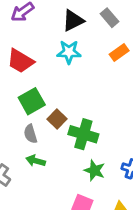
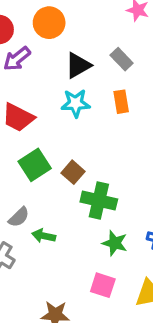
orange rectangle: (119, 53) -> (121, 102), moved, turned -60
brown square: (57, 119) -> (73, 172), moved
gray semicircle: (30, 134) -> (19, 217), moved, turned -114

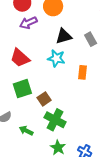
orange rectangle: (121, 102) -> (82, 72), moved
green arrow: (44, 236) -> (26, 131), moved

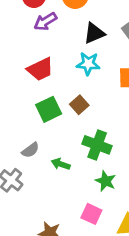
red trapezoid: (20, 58) -> (40, 69), turned -60
brown square: (44, 99) -> (79, 105), moved

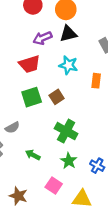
purple arrow: (45, 21) -> (43, 38), moved
black triangle: (94, 33) -> (68, 34), moved
green arrow: (61, 164) -> (33, 155), moved

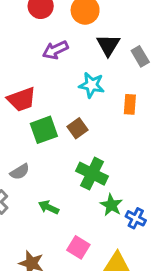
black triangle: (68, 34) -> (108, 45), moved, turned -42
red trapezoid: (29, 64) -> (22, 99), moved
green star: (69, 161) -> (111, 205), moved

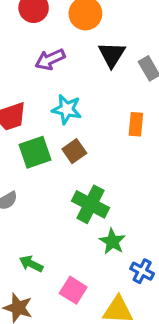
cyan star: (92, 85) -> (67, 109), moved
green arrow: (49, 207) -> (31, 264), moved
blue cross: (136, 218) -> (142, 271), moved

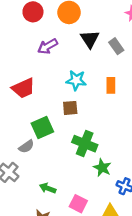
cyan star: (67, 109) -> (76, 80), moved
brown square: (74, 151) -> (70, 108), turned 35
green square: (35, 152) -> (42, 127), moved

